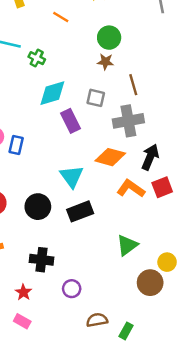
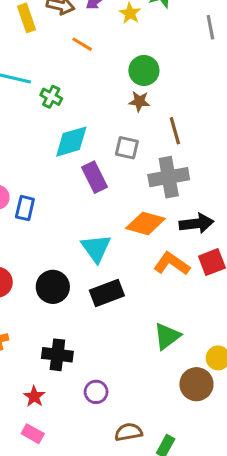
black arrow: (150, 157) -> (196, 223), turned 60

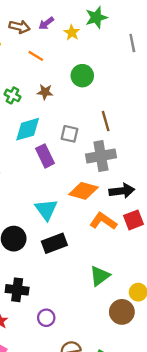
brown star: (139, 101) -> (45, 92), moved

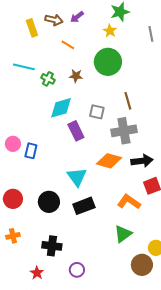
yellow star: (72, 33) -> (110, 31), moved
green circle: (82, 76) -> (108, 62), size x1.4
orange L-shape: (103, 221) -> (129, 202), moved

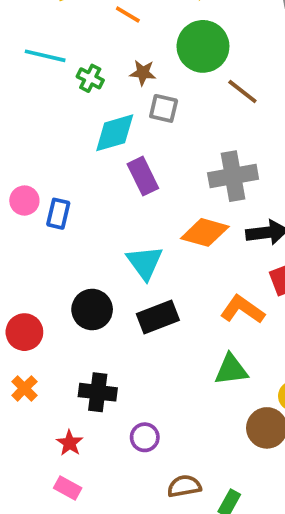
brown line: (128, 101) -> (242, 92), moved, turned -36
gray square: (97, 112) -> (164, 108), moved
red circle: (13, 199) -> (24, 332), moved
green triangle: (123, 234) -> (231, 370), turned 30
orange cross: (13, 236) -> (24, 388), moved, turned -32

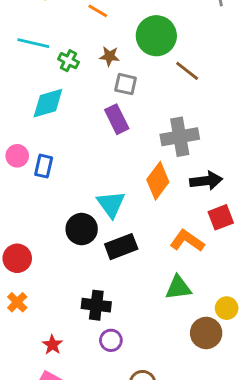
cyan diamond: (115, 133) -> (48, 103), moved
purple rectangle: (143, 176) -> (117, 119), moved
orange diamond: (205, 232) -> (158, 181), turned -69
black circle: (92, 310) -> (82, 229), moved
black cross: (98, 392) -> (96, 305), moved

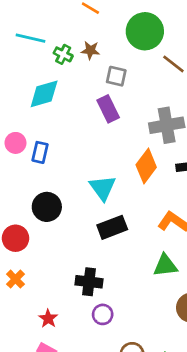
brown star: (109, 56) -> (90, 50), moved
black circle: (82, 229) -> (47, 207), moved

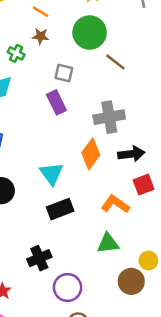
brown star: (90, 50) -> (41, 36), moved
black cross: (89, 282) -> (39, 258), turned -30
purple circle: (103, 314) -> (68, 288), moved, size x1.5

